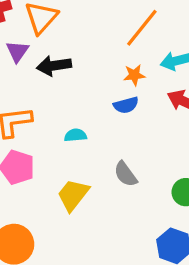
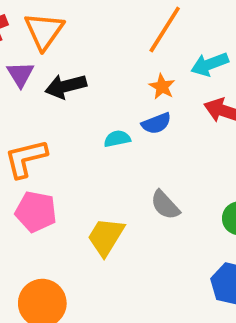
orange star: (134, 75) -> (162, 87), turned -30
cyan semicircle: (75, 135) -> (117, 139), moved

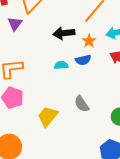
black arrow: (66, 86) -> (64, 33), moved

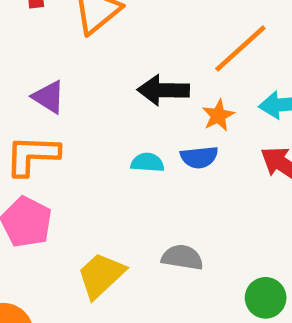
purple triangle: (15, 24) -> (49, 97), moved, turned -42
gray semicircle: (82, 104) -> (182, 257), turned 126

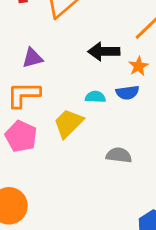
purple triangle: (49, 97) -> (33, 58), turned -45
yellow trapezoid: (101, 275) -> (68, 123), moved

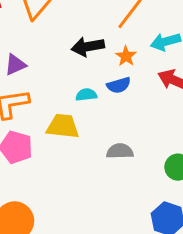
yellow trapezoid: (68, 123) -> (63, 126), turned 60

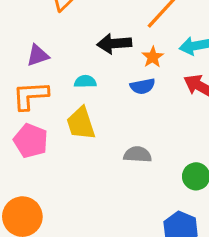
cyan semicircle: (86, 95) -> (85, 82), moved
yellow trapezoid: (63, 126) -> (81, 123), turned -120

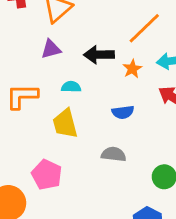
purple triangle: (38, 55) -> (51, 49), moved
blue semicircle: (143, 86) -> (123, 112), moved
pink pentagon: (31, 141) -> (47, 175), moved

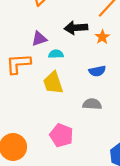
purple triangle: (51, 49) -> (39, 39), moved
pink pentagon: (47, 175) -> (61, 135), moved

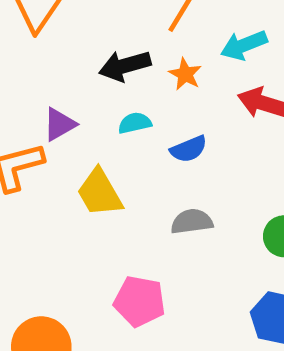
purple triangle: (39, 39) -> (59, 124), moved
cyan semicircle: (56, 54) -> (135, 123), moved

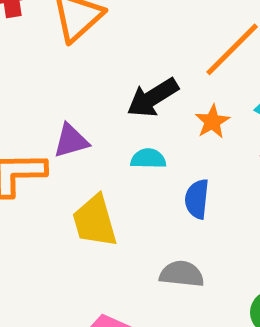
black arrow: (125, 66) -> (153, 98), turned -30
blue semicircle: (189, 149) -> (197, 199), turned 105

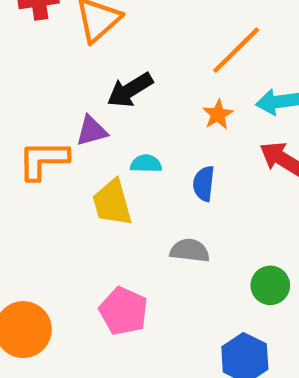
black arrow: (153, 98) -> (130, 90), moved
cyan semicircle: (148, 159) -> (146, 164), moved

